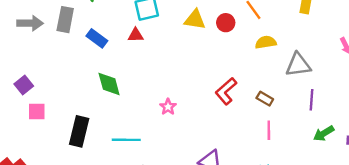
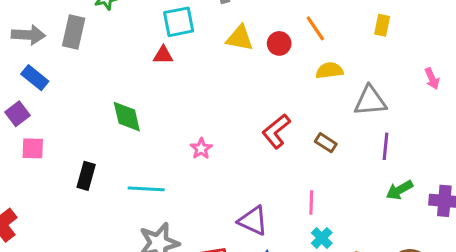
blue rectangle: (97, 38) -> (35, 78), moved
pink line: (269, 130) -> (311, 202), moved
black rectangle: (79, 131) -> (86, 176), size x0.7

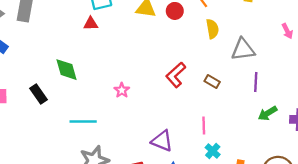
yellow semicircle: (330, 71) -> (212, 29), turned 90
black rectangle: (86, 176) -> (39, 94), moved, turned -48

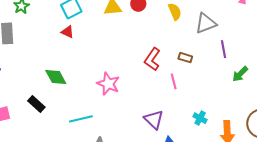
red triangle: (91, 24) -> (68, 32), turned 40
pink star: (122, 90) -> (108, 84), size x1.6
pink line: (204, 126) -> (174, 81), moved
purple triangle: (162, 141) -> (154, 120), turned 35

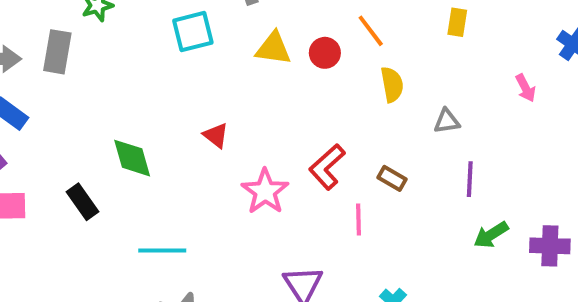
gray triangle: (206, 23) -> (447, 121), size x0.6
red triangle: (68, 32) -> (216, 135), moved
pink star: (108, 84) -> (265, 191), moved

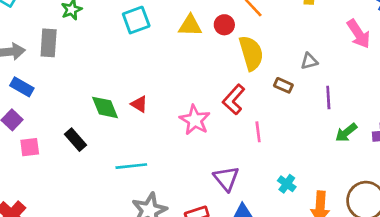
yellow semicircle: (392, 85) -> (251, 53), moved, size x1.5
pink arrow: (526, 88) -> (359, 34), size x1.6
red triangle: (216, 135) -> (139, 104), moved
brown rectangle: (392, 178) -> (283, 85), moved

